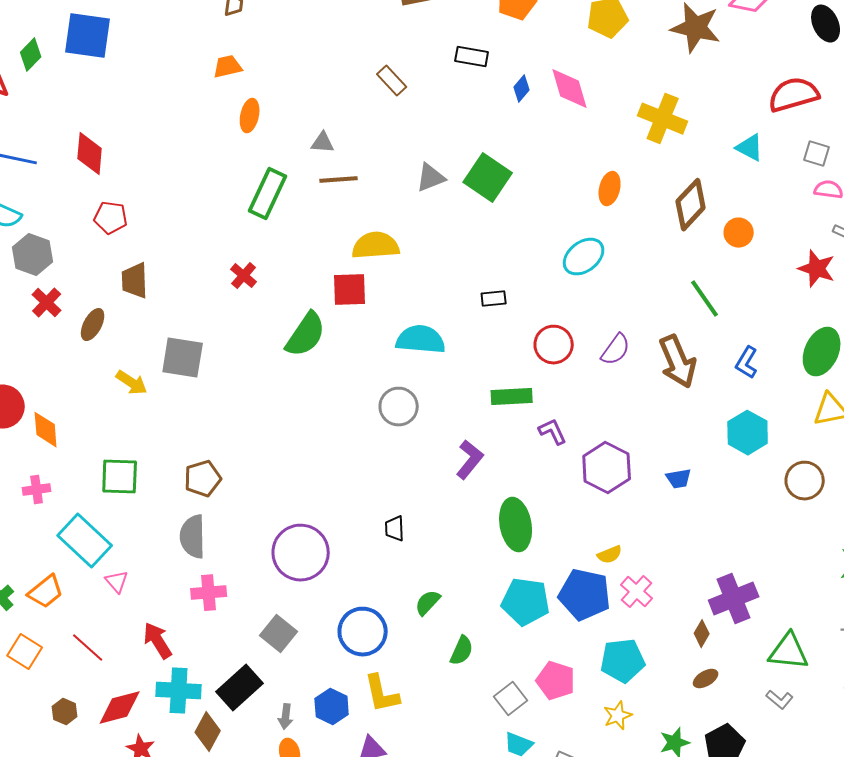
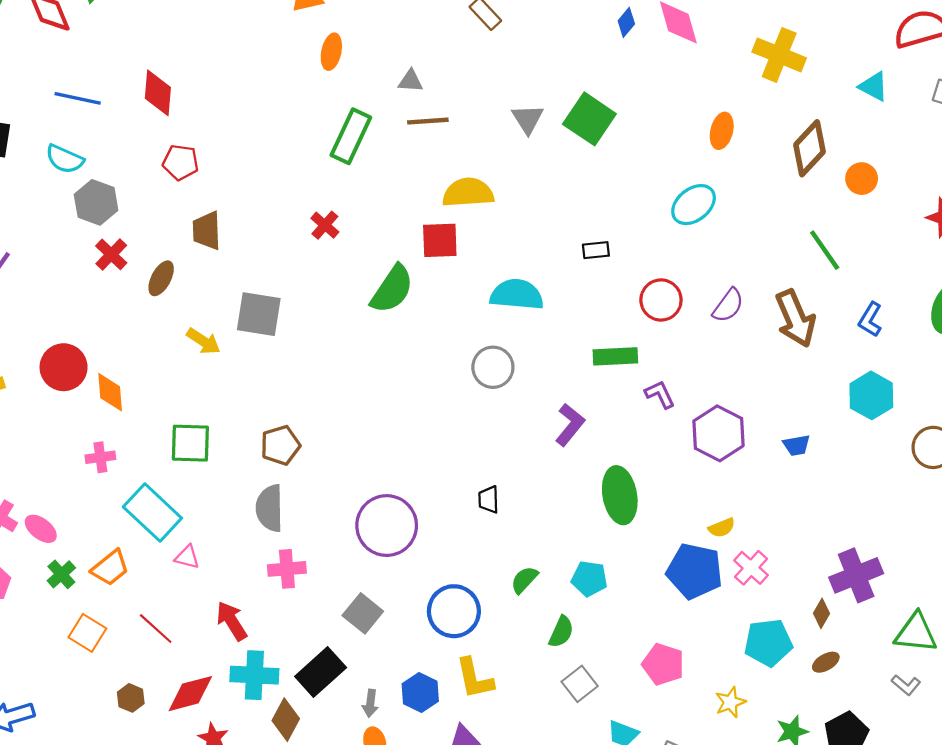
gray triangle: (431, 178) -> (528, 119), turned -40
pink triangle: (117, 582) -> (187, 557), turned -35
cyan pentagon: (526, 602) -> (589, 579), moved, size x0.7
cyan pentagon: (623, 661) -> (768, 643), moved
gray square: (511, 699) -> (580, 684), moved

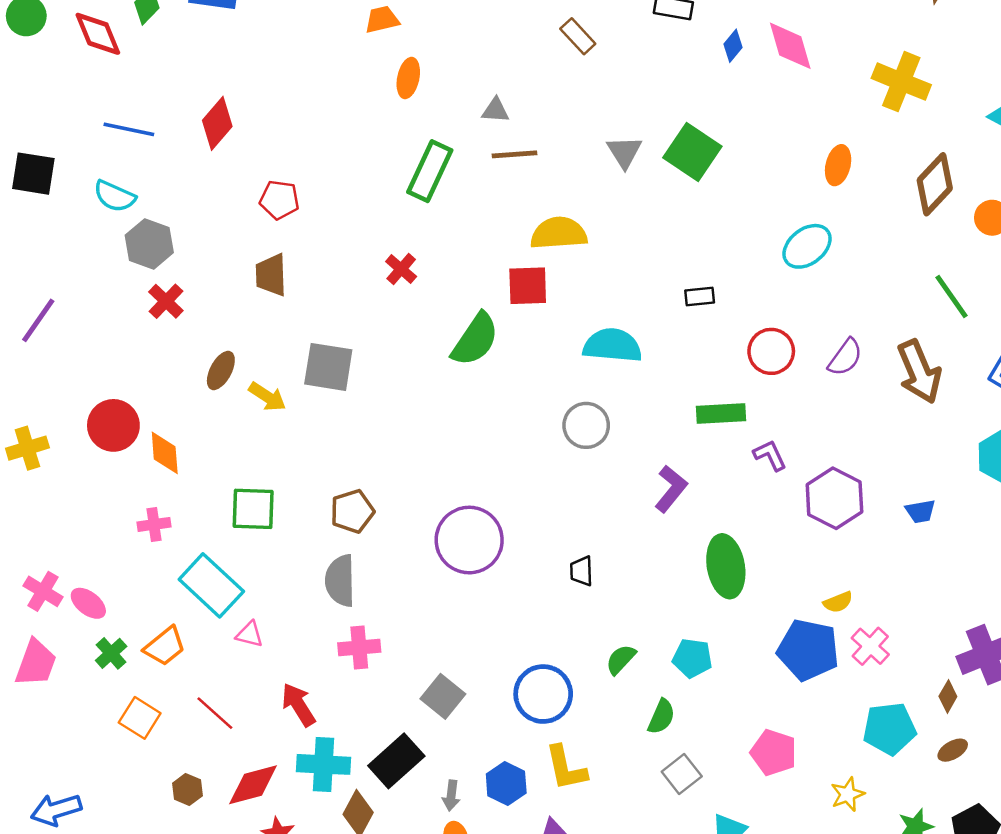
red diamond: (158, 93) -> (217, 123), turned 36
red pentagon: (181, 162) -> (279, 200), moved
brown ellipse: (161, 278) -> (221, 370), moved
purple circle: (387, 526) -> (469, 540), moved

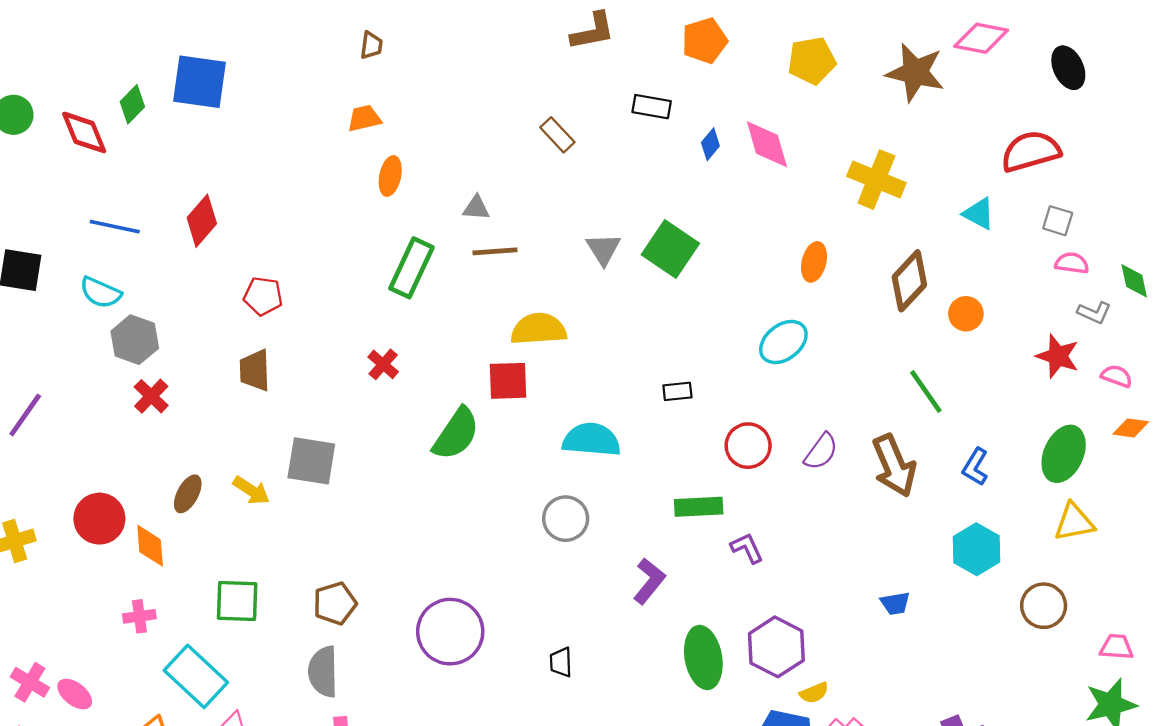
brown ellipse: (221, 370) -> (188, 494), moved
purple hexagon: (834, 498) -> (776, 647), moved

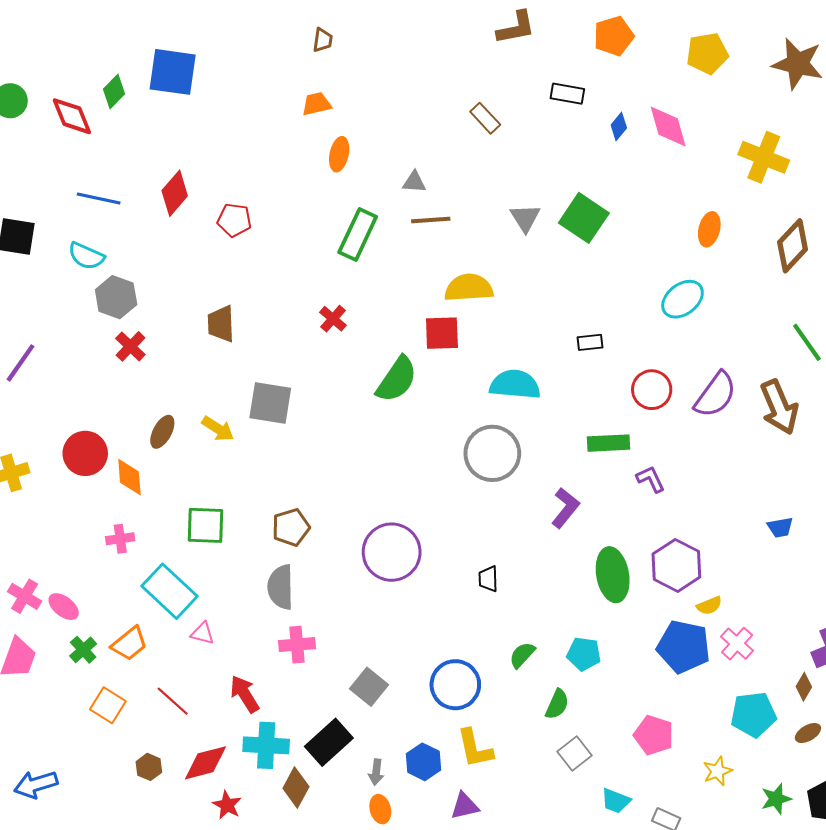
red pentagon: (263, 296) -> (234, 220), moved
purple semicircle: (821, 451) -> (715, 395), size x1.4
gray circle: (566, 519) -> (492, 453), size x1.4

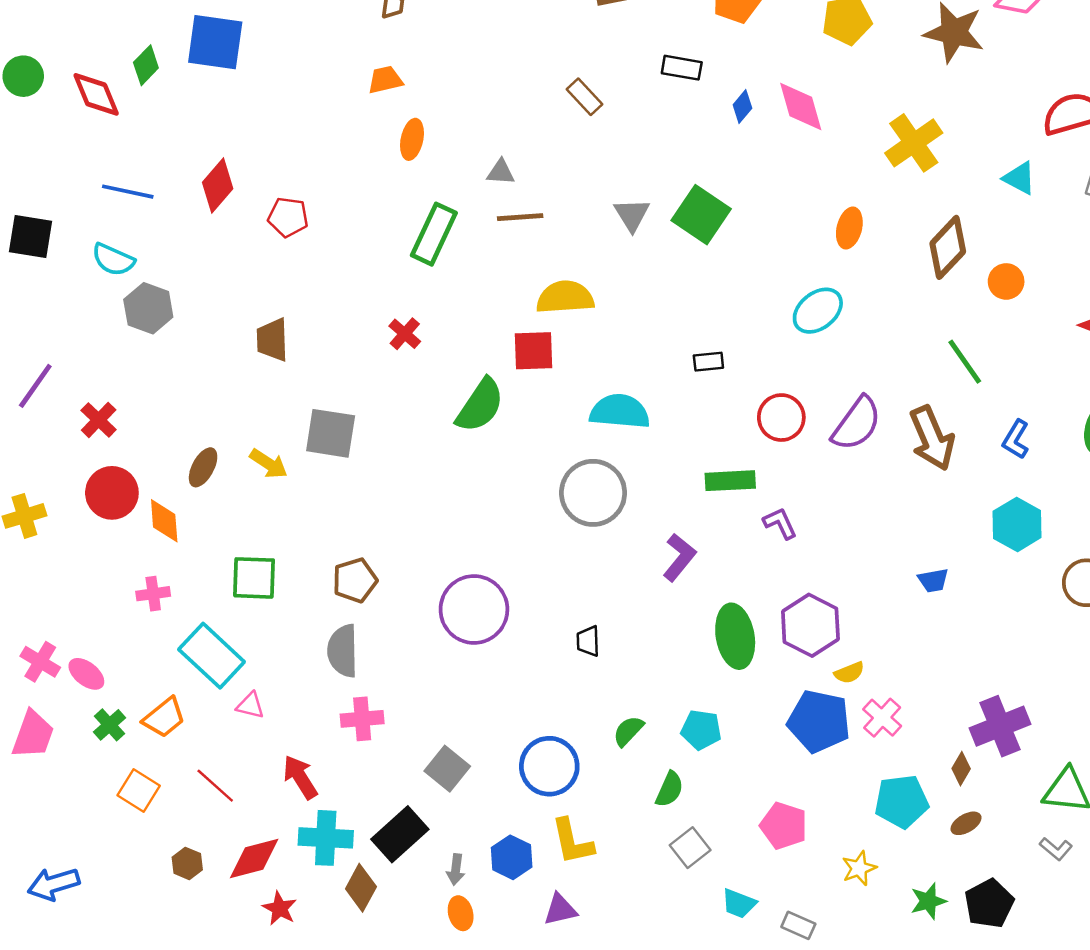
yellow cross: (764, 157) -> (914, 143), turned 33
red cross: (130, 346) -> (99, 420), moved

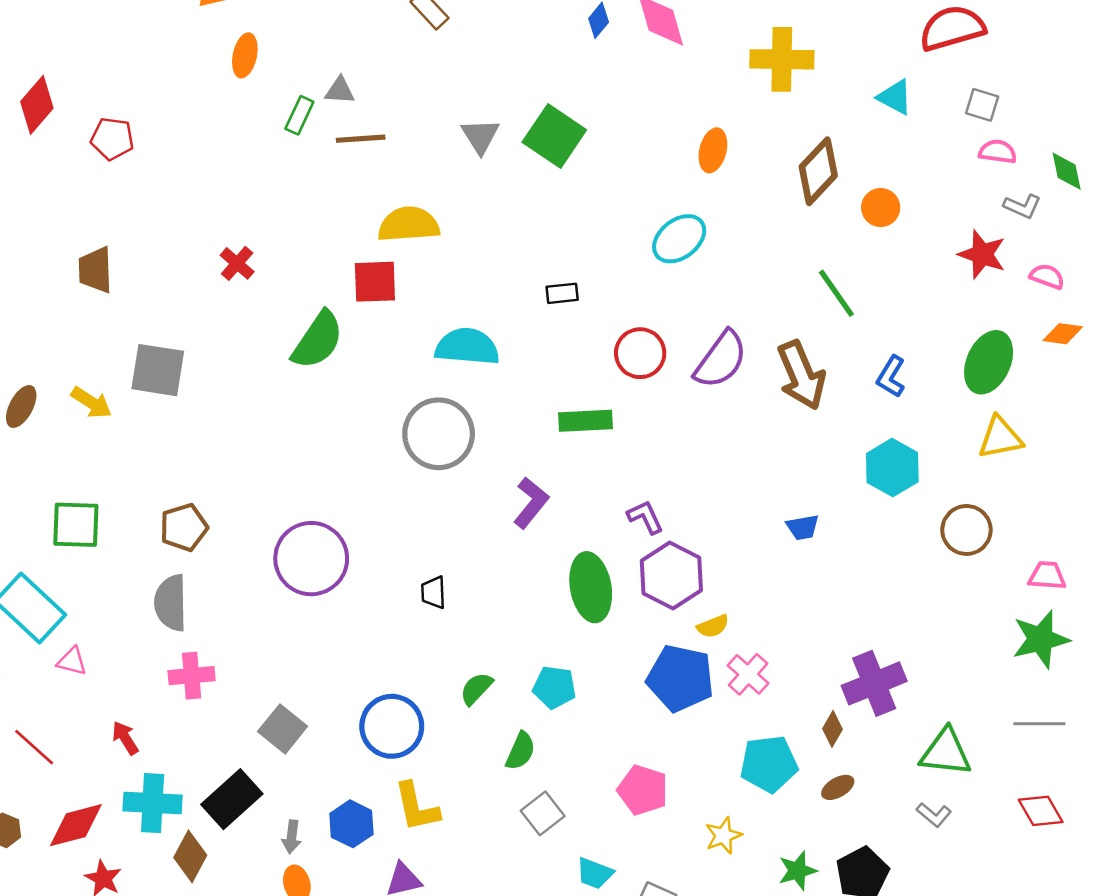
yellow cross: (914, 143) -> (782, 59), turned 36
green rectangle: (434, 234) -> (299, 115), moved, size x0.6
purple L-shape: (780, 523) -> (645, 517), moved
red arrow: (300, 777) -> (125, 738), size x0.7

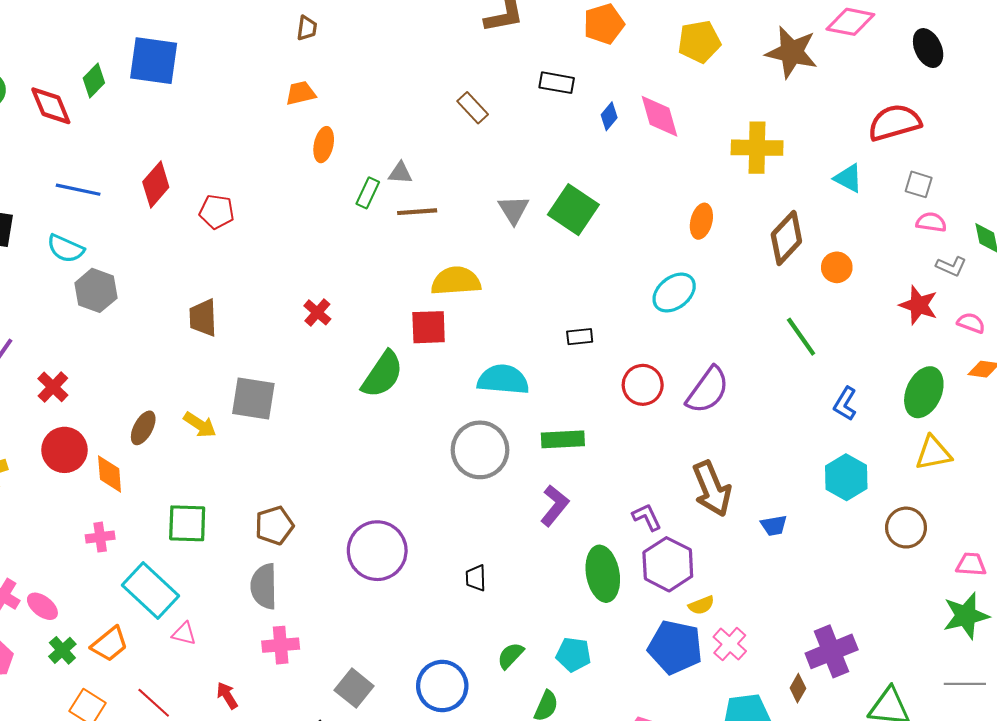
brown arrow: (801, 375) -> (712, 489), moved
green rectangle: (586, 421) -> (563, 439), moved

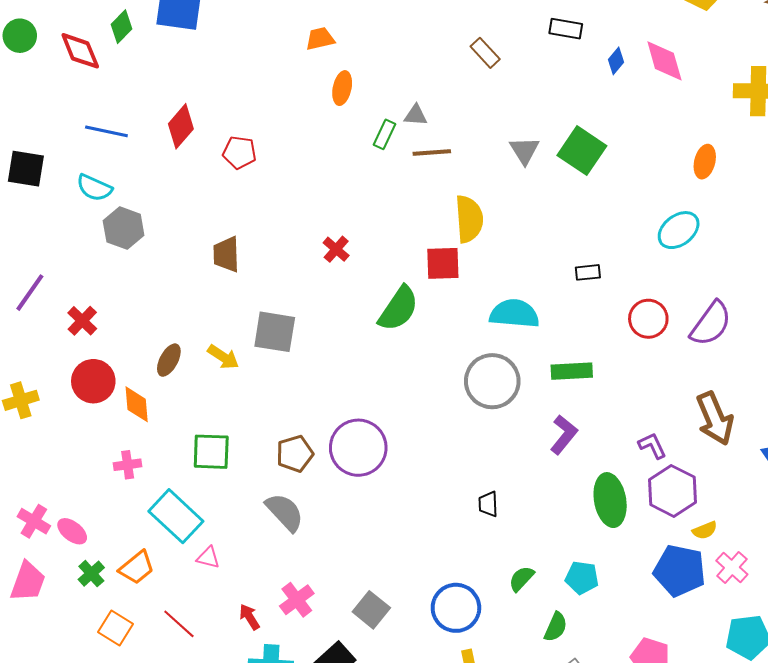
yellow semicircle: (456, 281) -> (469, 219), turned 90
purple circle: (377, 551) -> (358, 448), moved
gray semicircle: (264, 586) -> (285, 512), turned 138
pink cross: (281, 645) -> (297, 600), moved, turned -32

